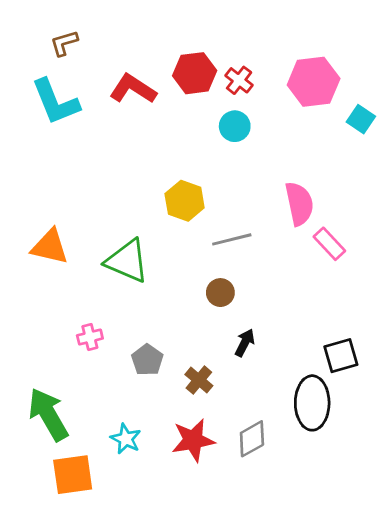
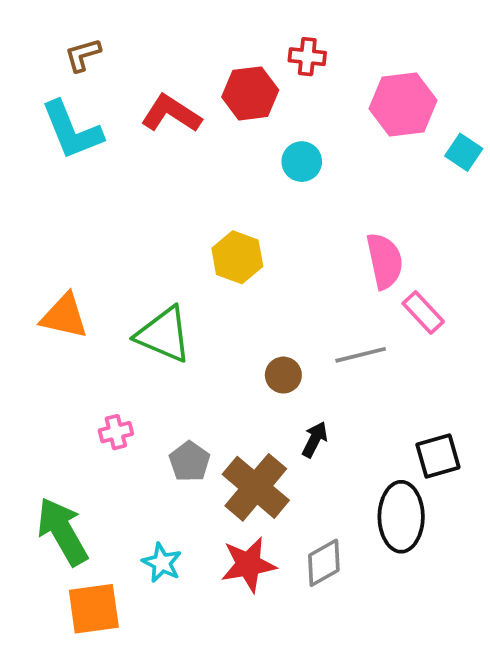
red cross: (239, 80) -> (307, 57), moved, turned -32
gray line: (232, 239) -> (361, 355), moved
brown cross: (199, 380) -> (256, 487), size x1.8

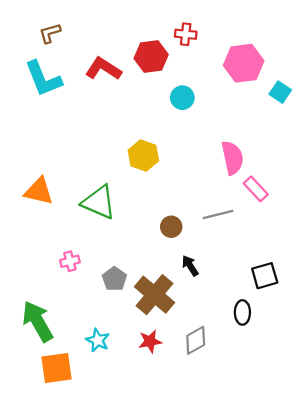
black arrow: (315, 439) -> (190, 266), turned -60
black ellipse: (401, 517) -> (242, 312), size x0.6
red star: (248, 565) -> (150, 341), size x0.7

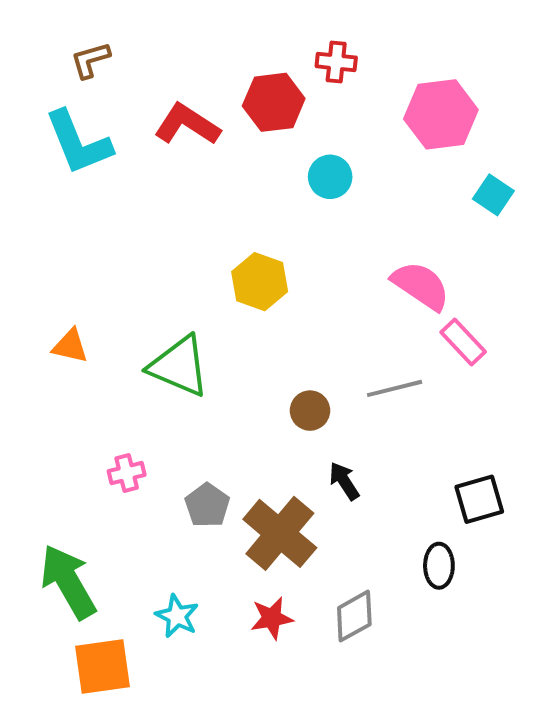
cyan square: (280, 92) -> (493, 195), moved
pink semicircle: (232, 158) -> (421, 286), turned -44
orange triangle: (39, 191) -> (70, 346), size x0.7

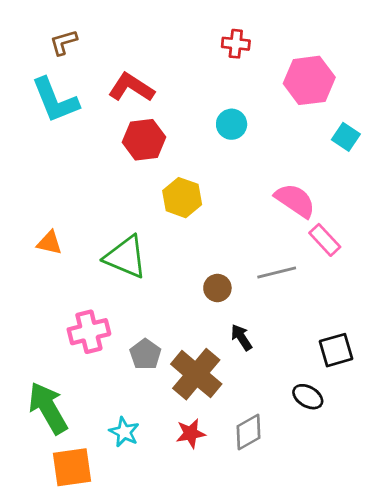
red hexagon: (274, 102) -> (144, 140), moved
pink cross: (127, 473) -> (89, 332), size x1.6
black ellipse: (439, 566) -> (308, 397), turned -60

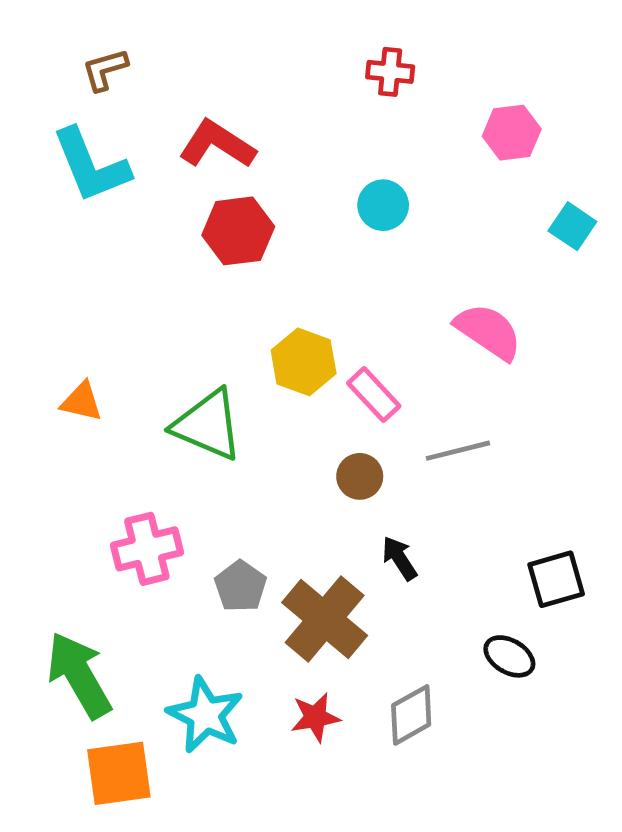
pink hexagon: (309, 80) -> (512, 133), size x0.7
yellow hexagon: (182, 198) -> (304, 362), moved
pink rectangle: (325, 240) -> (374, 395), moved
cyan star: (124, 432) -> (205, 715), size x1.5

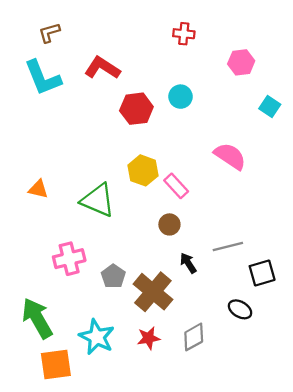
red hexagon: (238, 231) -> (136, 109), moved
gray line: (458, 451) -> (228, 247), moved

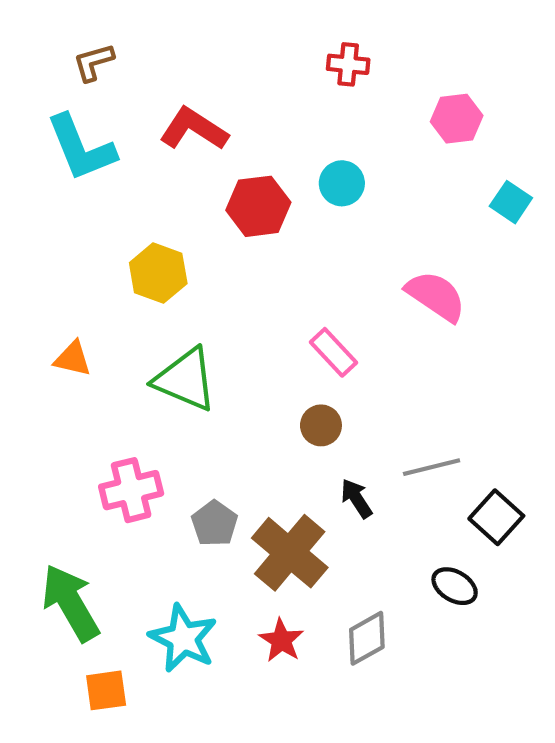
yellow hexagon: (143, 170) -> (158, 273), moved
black square: (262, 273) -> (496, 517), turned -32
red star: (149, 338) -> (281, 640), turned -30
orange square: (56, 364) -> (106, 690), size x0.7

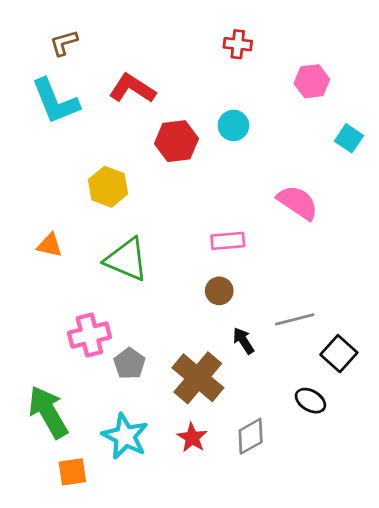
pink rectangle: (334, 352) -> (228, 241), turned -52
gray pentagon: (215, 523) -> (129, 364), moved

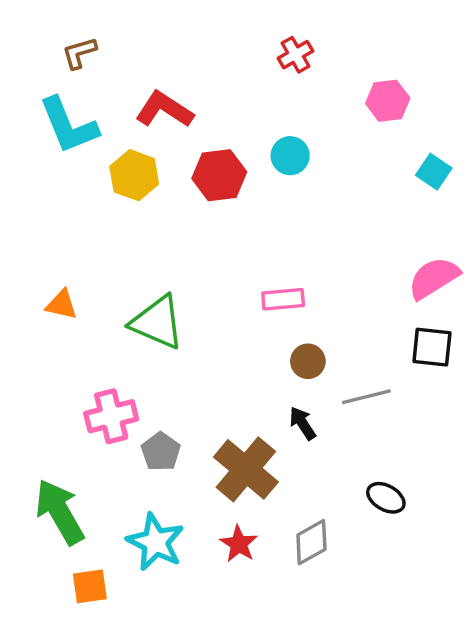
red cross: (238, 44) -> (295, 55), turned -36
yellow hexagon: (108, 187) -> (134, 175), moved
pink semicircle: (298, 202) -> (434, 278), moved, turned -66
brown circle: (219, 291) -> (308, 361), moved
black square: (339, 354) -> (432, 347), moved, turned -36

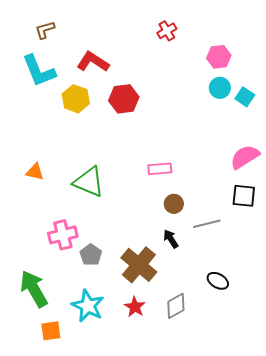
cyan circle: (290, 156) -> (220, 88), moved

